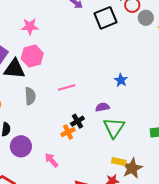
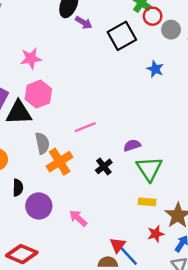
blue star: (121, 80) -> (155, 69), moved
orange cross: (68, 132) -> (60, 162), moved, size x1.5
yellow rectangle: (119, 162) -> (147, 202), moved

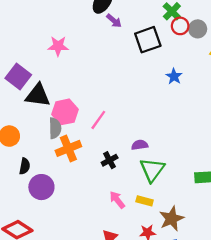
gray circle: (171, 30) -> (198, 29), moved
pink hexagon: (38, 94) -> (65, 112), moved
pink line: (85, 127) -> (98, 120), turned -42
pink arrow: (78, 218) -> (117, 200), moved

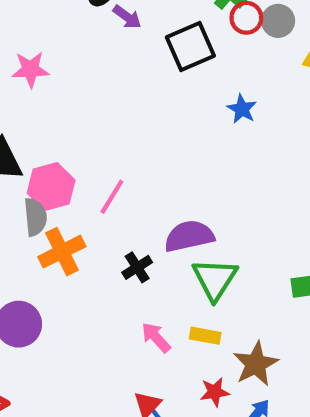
purple semicircle: (140, 145) -> (189, 236), size x1.6

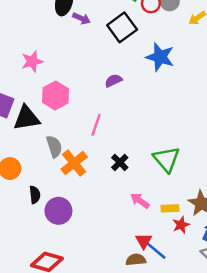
blue star: (242, 109) -> (160, 57), size x1.6
pink hexagon: (51, 187) -> (55, 95), moved
purple semicircle: (189, 236) -> (113, 81), moved, size x0.6
yellow rectangle: (205, 336) -> (170, 208), moved

